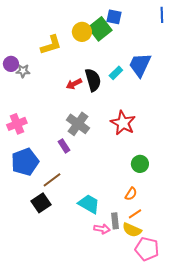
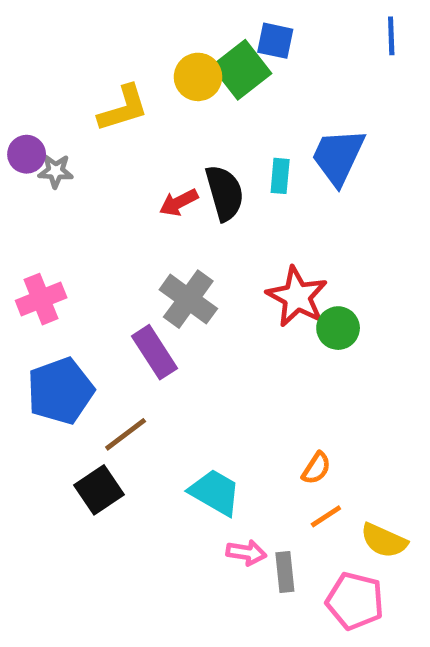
cyan rectangle: (116, 73) -> (280, 176), turned -40
purple rectangle: (64, 146) -> (155, 352), size x1.5
green circle: (140, 164) -> (338, 328), moved
gray rectangle: (115, 221) -> (285, 572), moved
yellow semicircle: (132, 230) -> (384, 541), moved

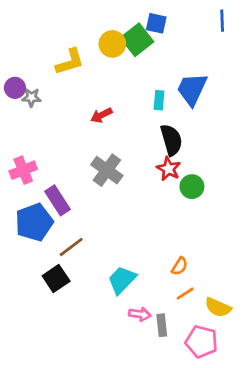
black semicircle: (225, 193) -> (171, 140), moved
red star: (297, 297) -> (169, 169), size x0.7
purple rectangle: (155, 352) -> (57, 200), moved
cyan trapezoid: (215, 492) -> (122, 280), turned -76

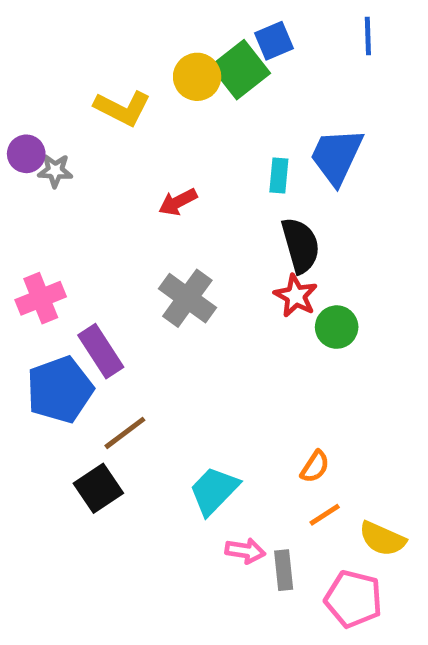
blue line: (222, 21) -> (368, 36), moved
blue square: (156, 23) -> (274, 41), turned -35
yellow L-shape: (70, 62) -> (122, 108), turned 44

